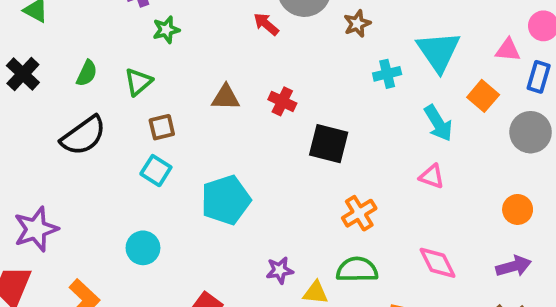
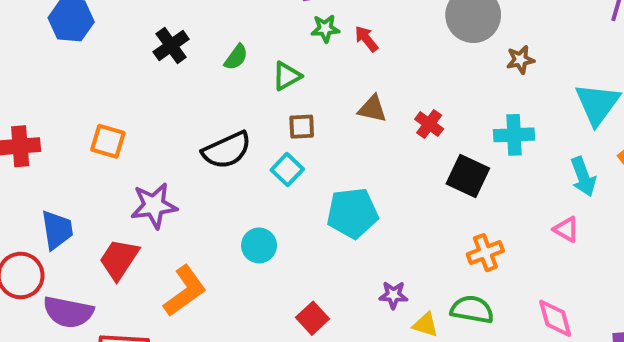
red arrow: (266, 24) -> (366, 39), moved
cyan cross: (387, 74) -> (514, 135), moved, size x1.4
black semicircle: (83, 136) -> (227, 150), moved

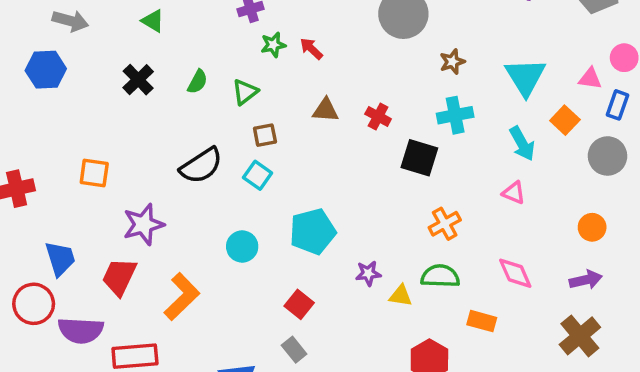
brown star: (520, 60) -> (452, 62), moved
cyan pentagon: (352, 213) -> (313, 231), moved

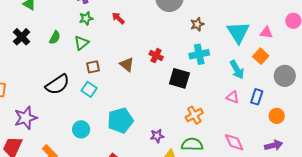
green star: (273, 45) -> (86, 18), moved
pink triangle: (590, 79) -> (266, 32), moved
blue rectangle: (617, 105) -> (257, 97), moved
brown triangle: (326, 110) -> (127, 65), moved, turned 35
purple star: (368, 273) -> (157, 136), moved

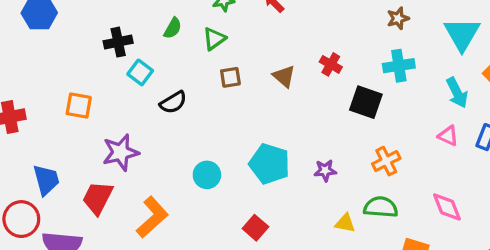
black cross: (22, 37) -> (118, 42), moved, turned 30
black semicircle: (57, 84) -> (173, 102), size x0.7
cyan square: (89, 89) -> (140, 72), moved
cyan pentagon: (120, 120) -> (270, 164), turned 30
purple star: (157, 136) -> (325, 170), moved

